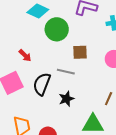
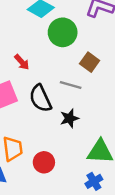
brown square: (80, 52) -> (90, 62), turned 35
black semicircle: (42, 84) -> (40, 98), turned -50

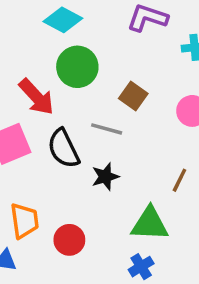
green circle: (63, 32) -> (77, 67), moved
red arrow: (22, 62) -> (36, 97), size x1.6

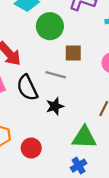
green circle: (77, 67) -> (50, 26), moved
brown square: (133, 96) -> (73, 53), turned -36

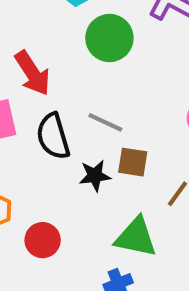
brown square: (73, 53) -> (133, 162), moved

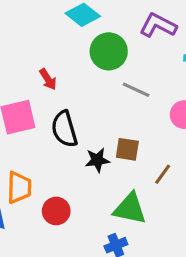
red arrow: (32, 73) -> (48, 79), size x0.6
gray line: (105, 122) -> (136, 90), moved

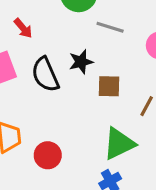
black star: (97, 160) -> (81, 62), moved
green triangle: (130, 209) -> (119, 144), turned -30

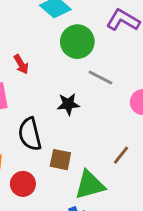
black semicircle: (45, 75) -> (30, 134), moved
brown square: (109, 86) -> (60, 160), moved

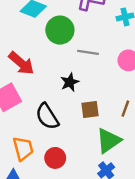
red arrow: (21, 64) -> (21, 63), size x1.6
brown square: (60, 160) -> (90, 109), moved

